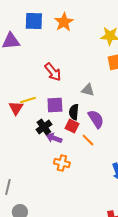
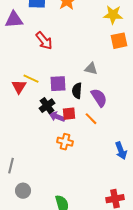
red arrow: (53, 72) -> (44, 41), moved
yellow line: (28, 100) -> (31, 79), turned 42
red square: (72, 126) -> (69, 114), moved, turned -32

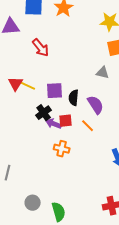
gray triangle: (91, 69) -> (103, 73), moved
red triangle: (19, 87) -> (16, 84), moved
gray circle: (23, 191) -> (33, 203), moved

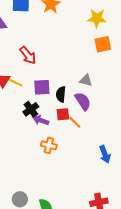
red arrow: (41, 48) -> (28, 55), moved
gray triangle: (103, 73) -> (86, 80), moved
red square: (66, 121) -> (63, 114), moved

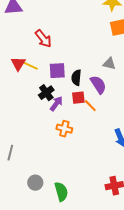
gray triangle: (86, 80) -> (109, 64), moved
purple arrow: (41, 120) -> (56, 104), turned 105

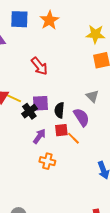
red arrow: (43, 39) -> (39, 66), moved
gray triangle: (109, 64) -> (92, 96), turned 32
black cross: (46, 93) -> (29, 111), moved

